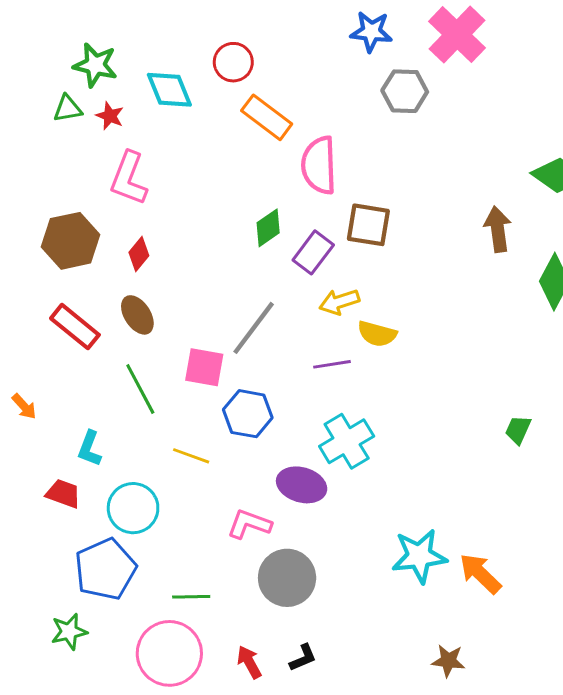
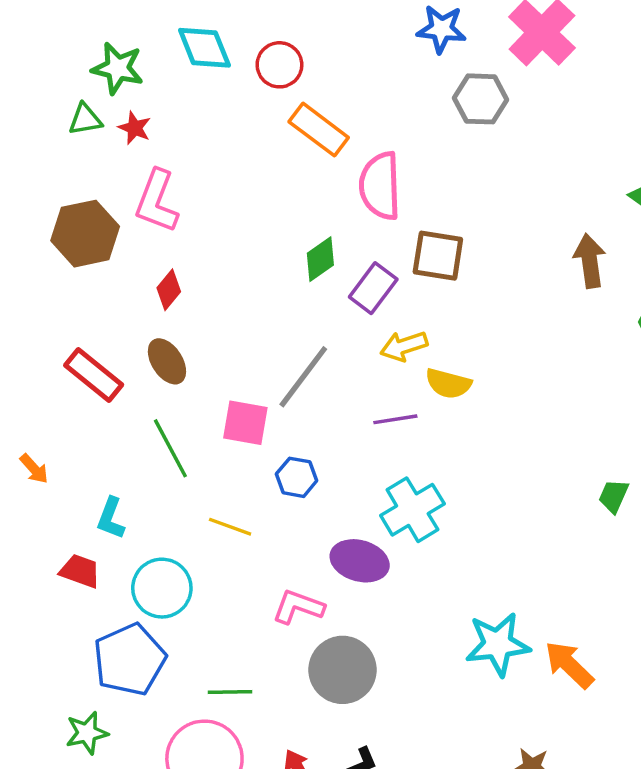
cyan diamond: (169, 90) -> (204, 48), moved
brown hexagon: (71, 241) -> (85, 234), moved
blue hexagon: (248, 414) -> (297, 477), size x0.7

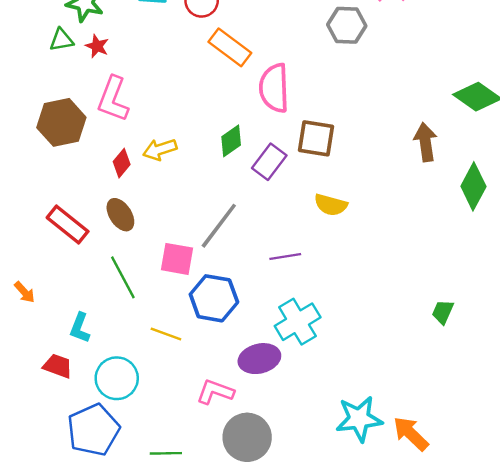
yellow arrow: (404, 346) -> (160, 149), moved
yellow semicircle: (448, 384) -> (331, 205), moved
blue hexagon: (297, 477) -> (214, 298), size x1.6
purple ellipse: (360, 561) -> (259, 359), turned -30

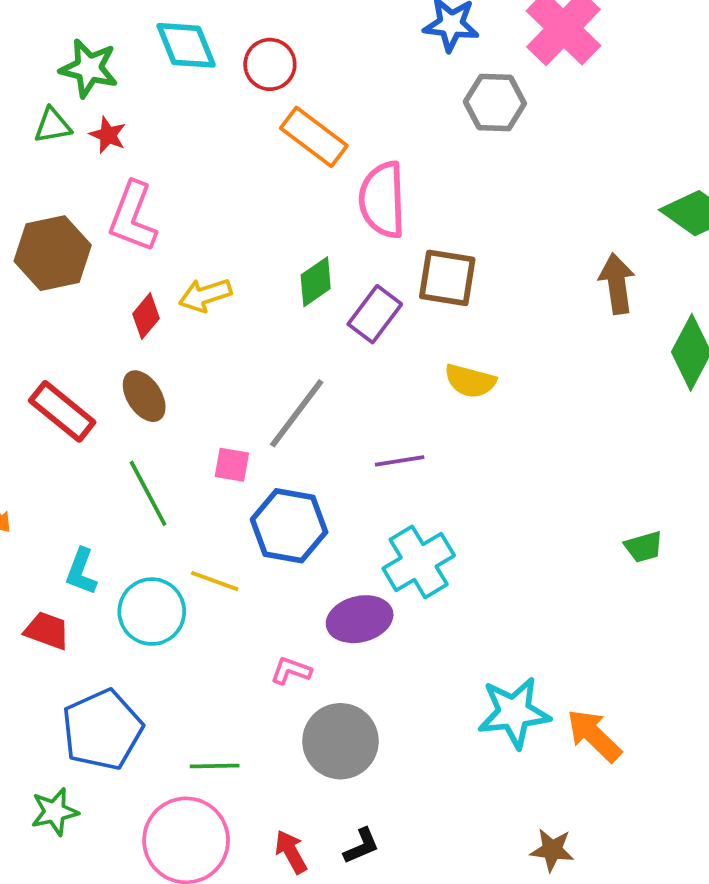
pink square: (177, 259) -> (232, 465), size x0.7
green trapezoid: (443, 312) -> (644, 547), turned -130
cyan circle: (117, 378) -> (152, 612), moved
pink L-shape: (215, 392) -> (291, 671), size x0.7

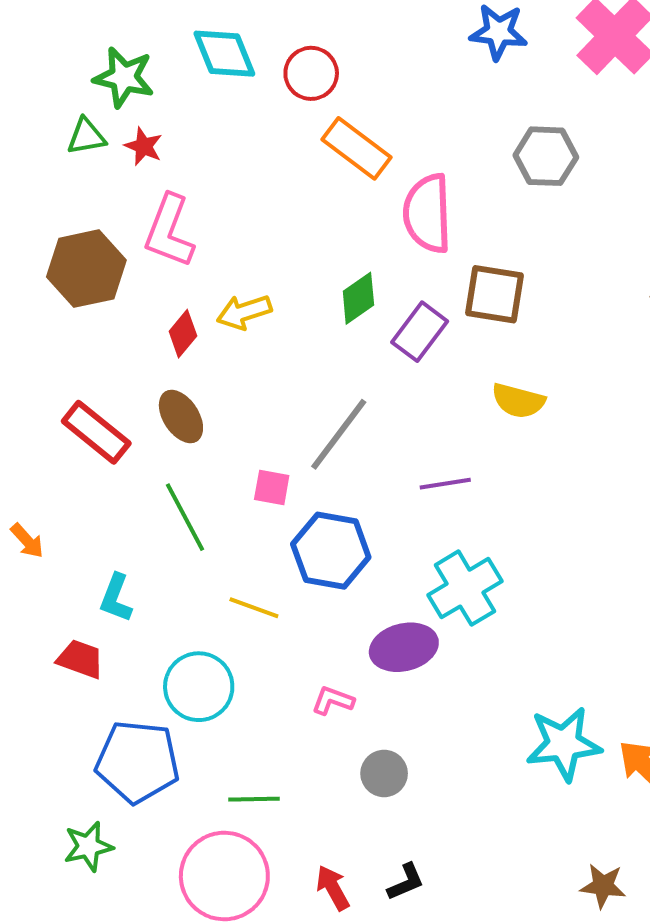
gray hexagon: (495, 103) -> (546, 156), moved
cyan circle: (152, 612) -> (199, 687), moved
blue pentagon: (102, 730) -> (138, 762), turned 30
gray circle: (340, 741) -> (384, 773), size x0.6

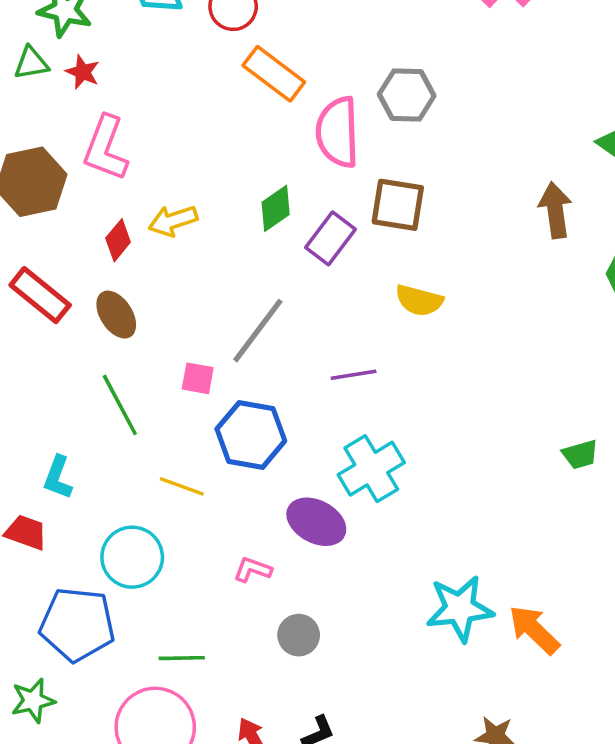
gray hexagon: (546, 156) -> (407, 95), moved
red rectangle: (96, 432) -> (40, 295), moved
purple ellipse: (404, 647) -> (316, 522), turned 42

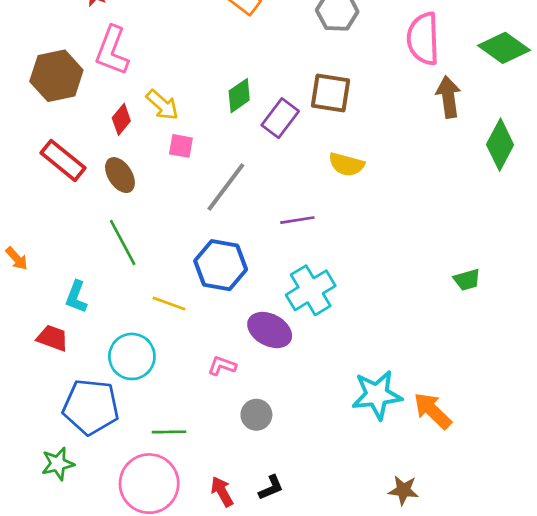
pink semicircle: (338, 132) -> (423, 39), moved
yellow arrow: (173, 221) -> (162, 105), turned -120
pink square: (198, 378) -> (181, 146), moved

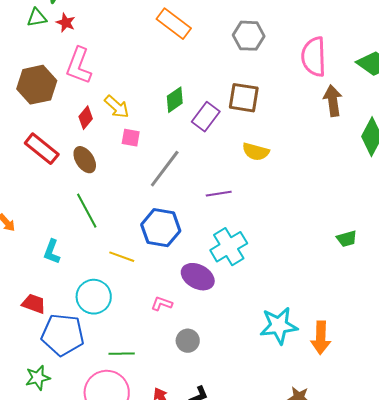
red trapezoid: (52, 338) -> (34, 304), moved
orange arrow: (433, 411) -> (321, 338), turned -132

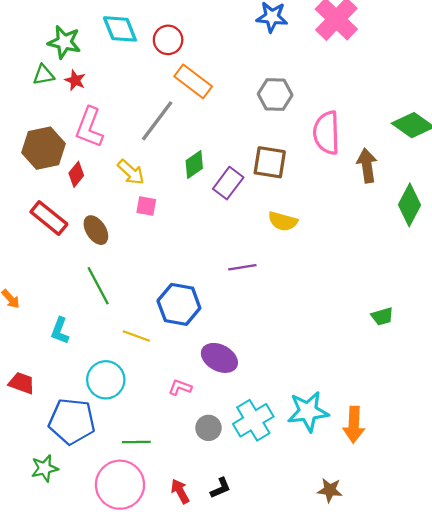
pink semicircle: (314, 57) -> (327, 133), moved
red diamond: (86, 118) -> (76, 174), moved
gray line: (165, 169) -> (157, 121), moved
cyan cross: (229, 247) -> (253, 420), moved
red trapezoid: (34, 304) -> (22, 383), moved

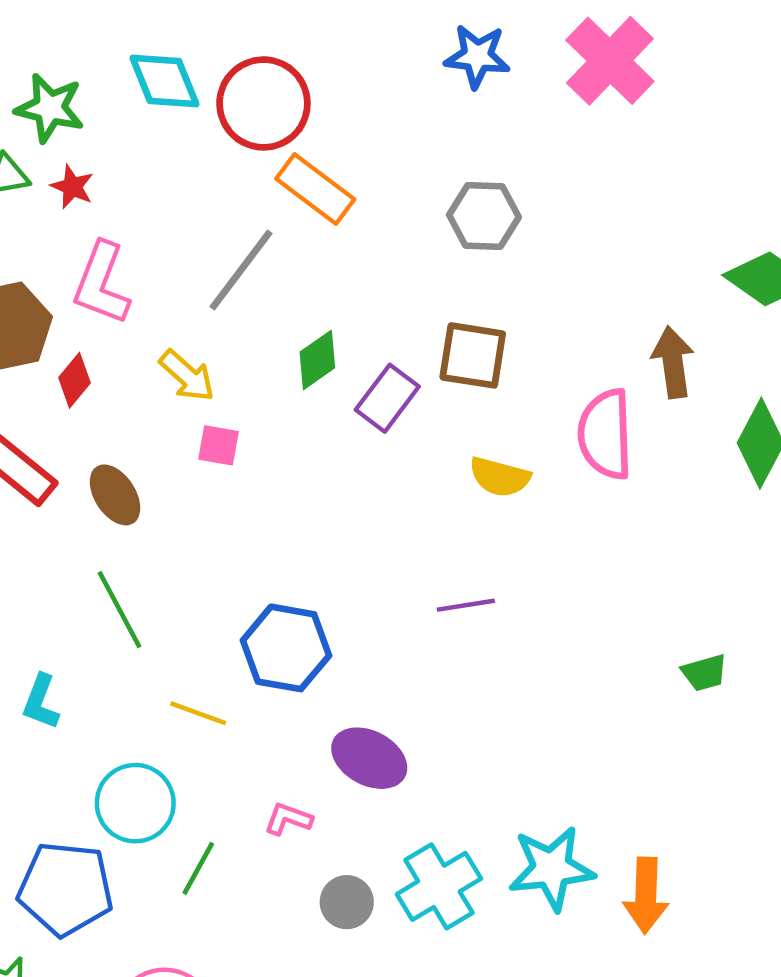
red circle: (168, 40) -> (263, 103), size x1.5
pink semicircle: (327, 133) -> (605, 434), moved
purple line: (242, 267) -> (466, 605), moved
green line: (136, 442) -> (198, 868), moved, turned -60

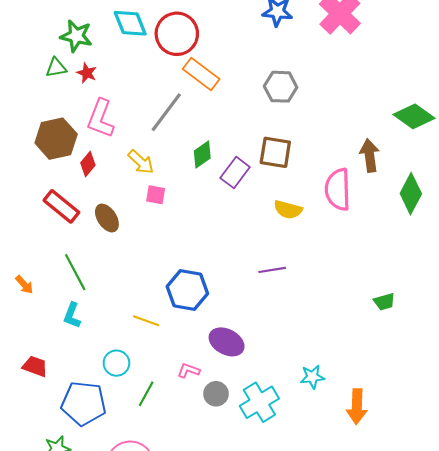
green line: (120, 610) -> (75, 272), moved
cyan circle: (135, 803) -> (116, 363), size x0.7
cyan star: (551, 868) -> (312, 377), moved, size x0.6
gray circle: (347, 902) -> (216, 394), moved

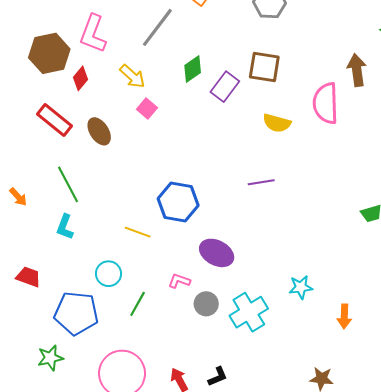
pink square: (156, 195) -> (147, 109), turned 30
orange arrow: (357, 406) -> (344, 316), size x0.7

